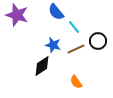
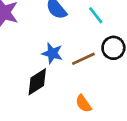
cyan line: (74, 27) -> (96, 15), moved

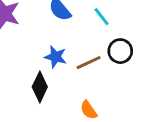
black diamond: (37, 82) -> (40, 87), turned -32

